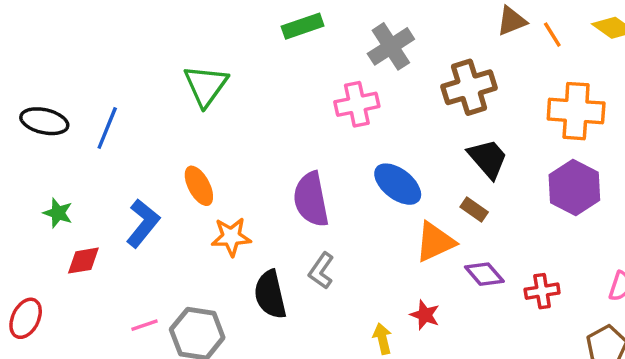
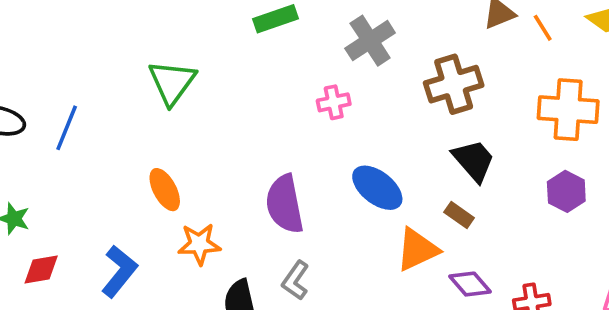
pink cross: (357, 104) -> (334, 102), size x0.7
purple hexagon: (574, 187) -> (566, 191), size x0.7
blue L-shape: (143, 223) -> (119, 271), moved

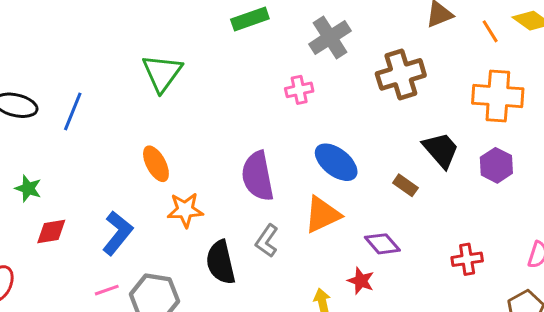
orange line: (543, 28) -> (490, 31), moved
black trapezoid: (474, 160) -> (441, 150), moved
orange triangle: (417, 250) -> (322, 215), moved
purple diamond: (470, 284) -> (382, 244), moved

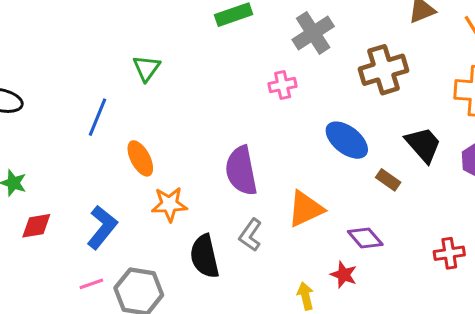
green triangle: (162, 73) -> (146, 68), size x0.7
blue line: (73, 111) -> (97, 117), moved
blue ellipse: (336, 162) -> (347, 140), moved

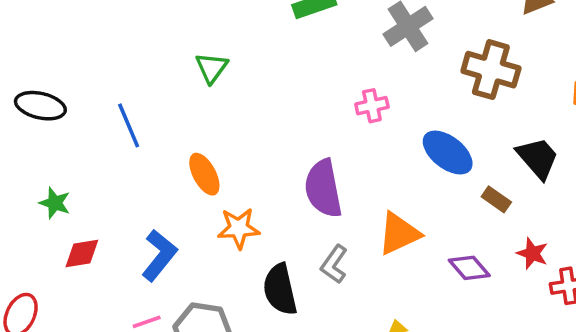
brown cross: (384, 70) -> (491, 70), turned 33
pink cross: (283, 85) -> (372, 106), moved
blue line: (97, 117) -> (129, 125), moved, turned -45
red star: (344, 275) -> (532, 253), moved

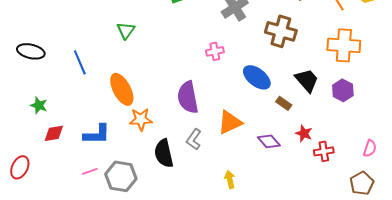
orange ellipse: (204, 174) -> (122, 89), size x1.4
blue L-shape: (159, 255) -> (97, 134), turned 52

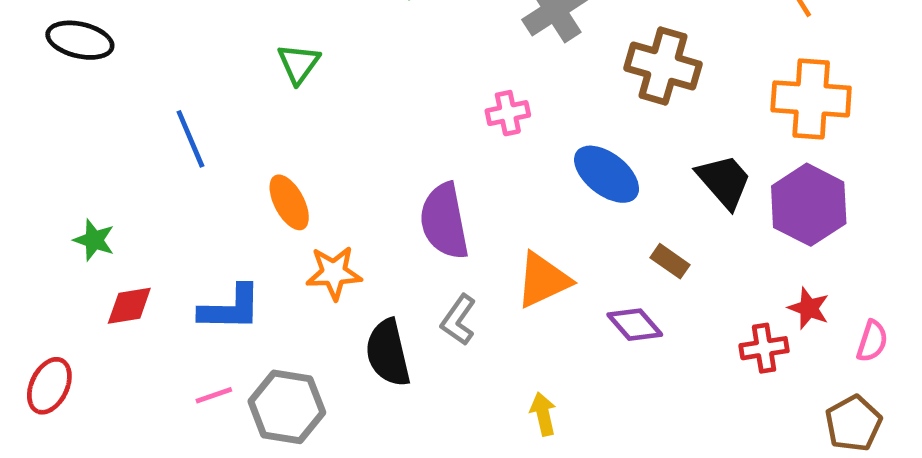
black ellipse: (31, 51) -> (80, 40), moved
orange ellipse: (122, 89) -> (289, 202), size x0.7
purple hexagon: (343, 90) -> (809, 205), size x1.5
brown rectangle: (284, 103) -> (670, 261), moved
red star: (304, 133) -> (809, 308), moved

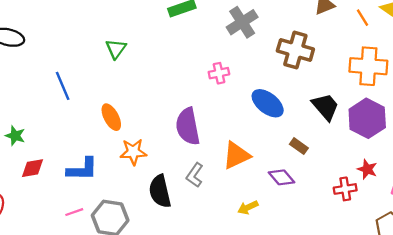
yellow arrow: (543, 414) -> (248, 207), moved, turned -102

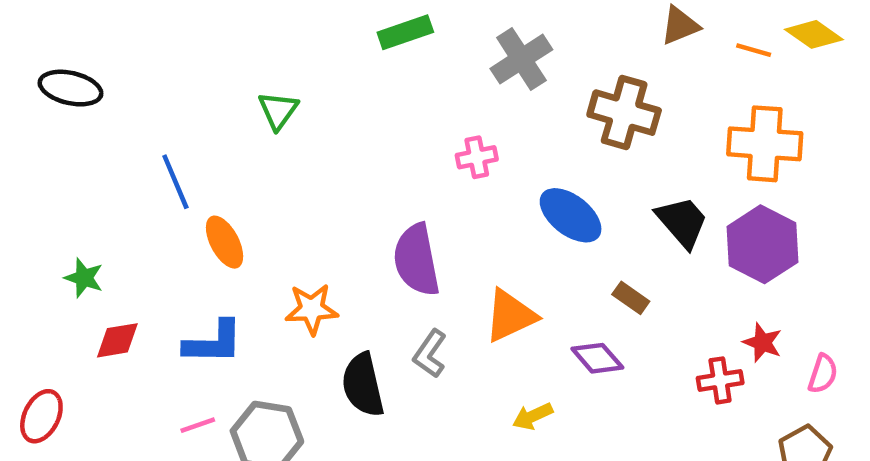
orange line: (363, 18) -> (754, 50), turned -42
orange ellipse: (111, 117) -> (225, 242), moved

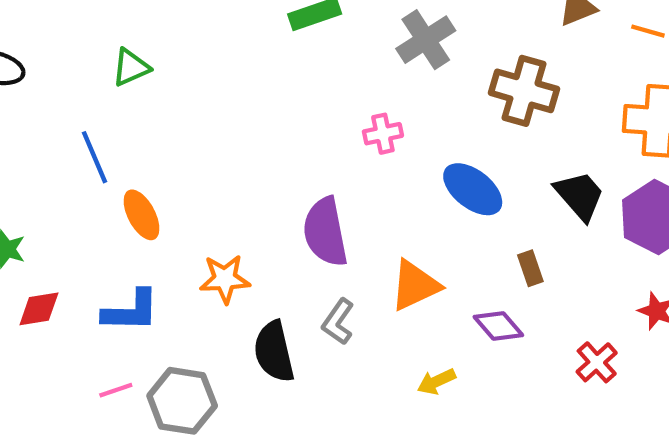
green triangle: (278, 110) -> (131, 67), moved, turned 30
brown rectangle: (631, 298) -> (530, 268), turned 36
red cross: (720, 380) -> (597, 362), moved, turned -33

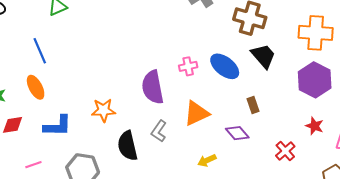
pink cross: (383, 134) -> (188, 66), moved
black trapezoid: (580, 196) -> (263, 56), moved
orange ellipse: (141, 215) -> (36, 87), moved
pink line: (116, 390) -> (33, 165), moved

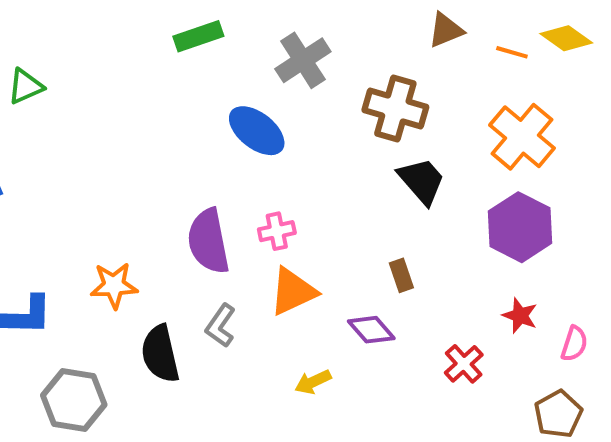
orange cross: (316, 33) -> (522, 137), turned 36
pink cross: (188, 66) -> (277, 231), moved
blue ellipse: (225, 66) -> (257, 131), moved

